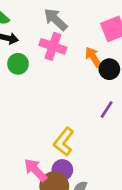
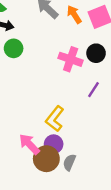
pink cross: (53, 46) -> (71, 59), moved
orange arrow: (93, 57) -> (74, 14), moved

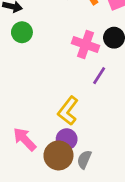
purple line: (94, 90) -> (99, 76), moved
pink arrow: (29, 144) -> (25, 139), moved

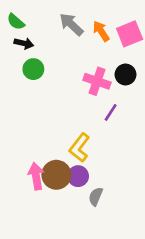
pink arrow: (25, 139) -> (36, 176), turned 35
brown circle: (58, 155) -> (56, 175), moved

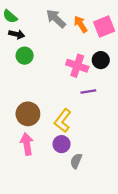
purple line: (111, 112) -> (88, 91), turned 48
brown circle: (56, 175) -> (28, 114), moved

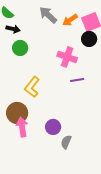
orange arrow: (81, 24) -> (70, 20), turned -91
black circle: (101, 60) -> (89, 39), moved
brown circle: (28, 114) -> (17, 113), moved
yellow L-shape: (63, 121) -> (32, 87), moved

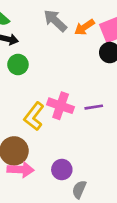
pink cross: (67, 57) -> (61, 106), moved
pink arrow: (22, 127) -> (21, 170), turned 102

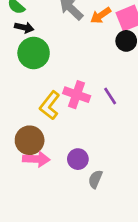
green circle: (18, 65) -> (34, 53), size x1.5
purple line: (94, 107) -> (110, 96), turned 66

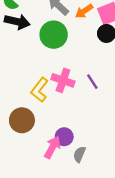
black arrow: (24, 27) -> (17, 22), size x1.5
green circle: (34, 53) -> (54, 35), moved
pink arrow: (36, 159) -> (52, 147), moved, turned -65

